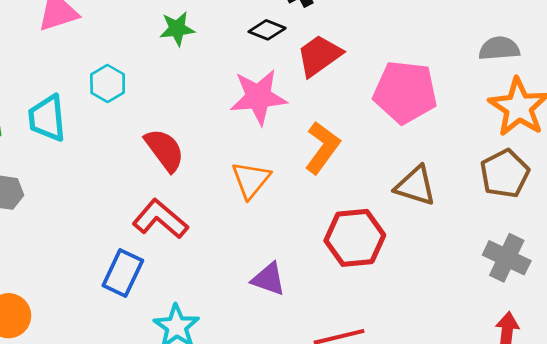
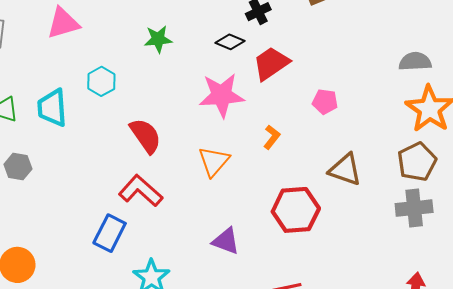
pink pentagon: (405, 92) -> (325, 102), moved, size x0.5
orange L-shape: (322, 148) -> (272, 137), size x0.6
gray cross: (507, 258) -> (414, 208), moved, turned -33

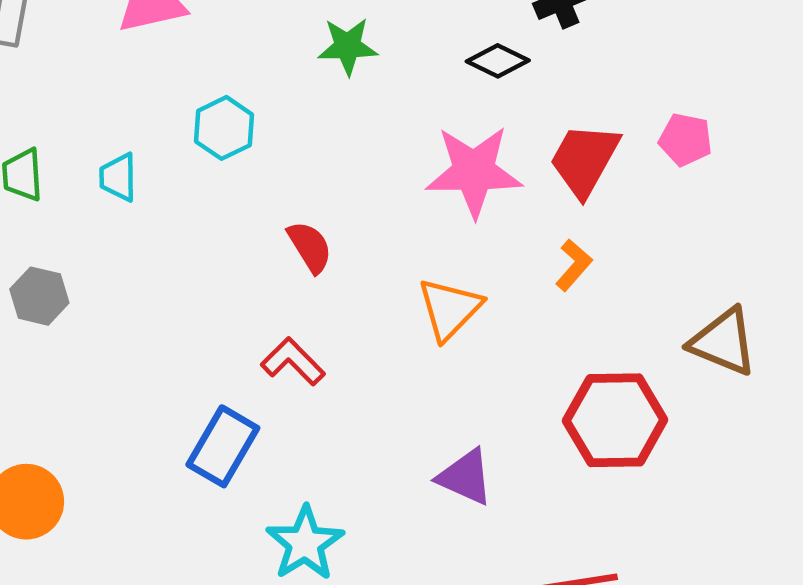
red trapezoid: (271, 63) -> (584, 160), moved, turned -30
pink pentagon: (325, 102) -> (685, 140), moved
cyan trapezoid: (52, 108) -> (118, 177), size x0.6
red semicircle: (146, 136) -> (310, 247), size x0.7
red L-shape: (141, 191) -> (293, 362), size x0.7

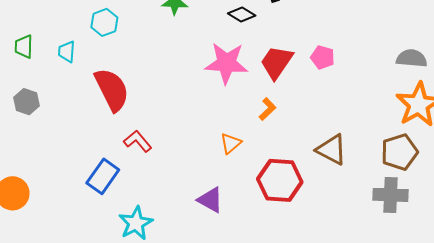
cyan hexagon: (224, 128) -> (104, 22), moved
red semicircle: (310, 247) -> (112, 90), moved, size x1.8
orange triangle: (450, 309) -> (231, 143), moved, size x0.7

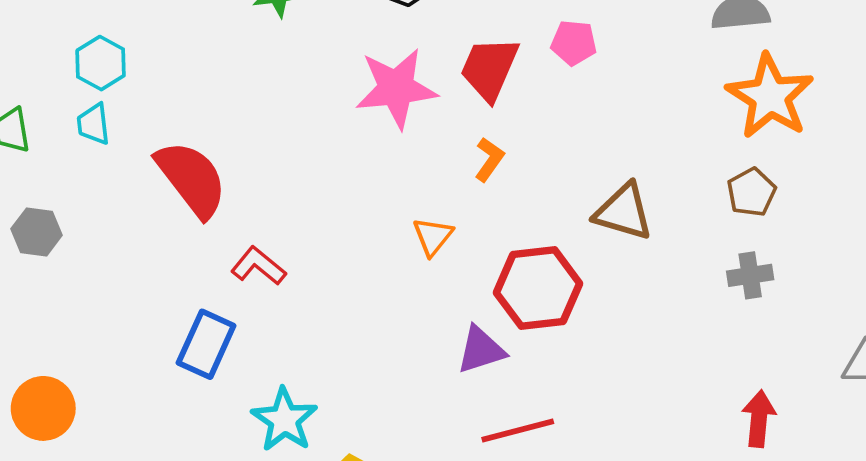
cyan hexagon: (104, 22) -> (101, 63), moved
brown pentagon: (399, 152) -> (751, 192), size x0.7
gray cross: (391, 195) -> (750, 275), size x0.7
purple triangle: (210, 200) -> (481, 350), moved, turned -36

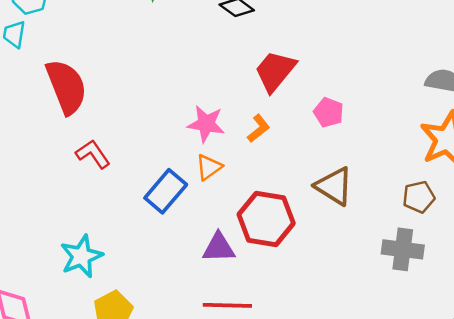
pink pentagon: (574, 43) -> (329, 112), moved
pink star: (396, 88) -> (206, 124), moved, size x0.7
gray cross: (750, 275) -> (403, 249), size x1.4
blue rectangle: (206, 344) -> (166, 191), moved

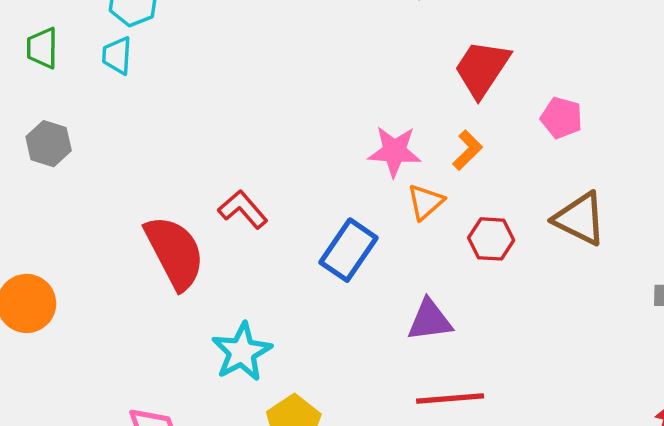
red semicircle: (66, 87) -> (175, 252), moved
orange triangle: (209, 167) -> (425, 202), moved
red hexagon: (266, 219) -> (491, 239), moved, size x0.6

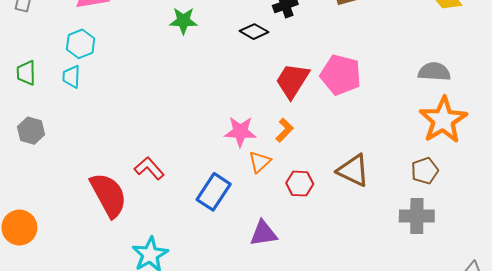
pink pentagon: (562, 118) -> (341, 75), moved, size x1.6

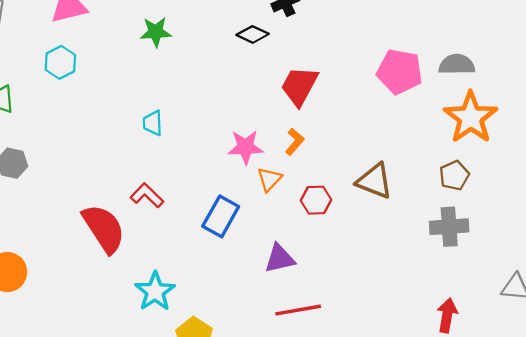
green star: (183, 21) -> (156, 32), moved
pink pentagon: (341, 75) -> (400, 72), moved
cyan trapezoid: (71, 77) -> (153, 123), moved

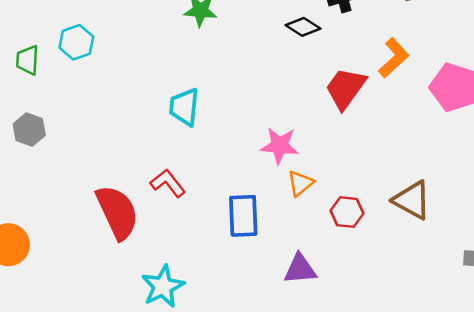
cyan hexagon: (60, 62) -> (76, 42), moved
cyan trapezoid: (153, 123) -> (184, 107), size x1.4
orange L-shape: (295, 142) -> (394, 58), moved, size x1.4
blue rectangle: (221, 216) -> (243, 216), turned -39

